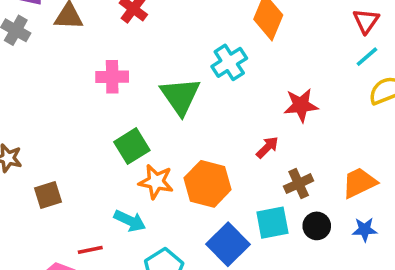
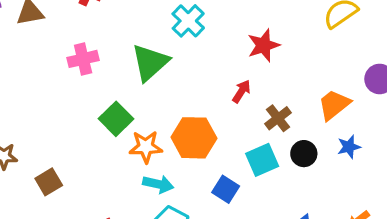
green triangle: (180, 96) -> (150, 62), turned 36
cyan arrow: (130, 221) -> (158, 184), moved
blue square: (228, 244) -> (226, 189), size x0.7

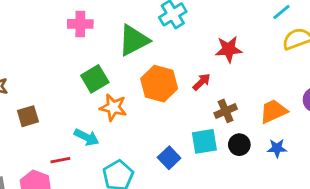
orange hexagon: (194, 138) -> (159, 84), moved
cyan arrow: (158, 184) -> (86, 137), moved

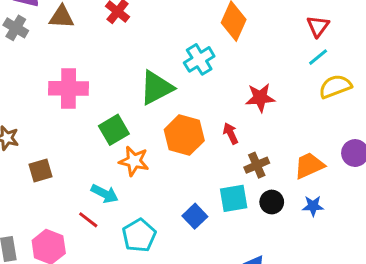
pink cross: (80, 24) -> (69, 88), moved, size x1.4
red arrow: (202, 82) -> (231, 133), turned -72
red line: (60, 160) -> (88, 220), moved, turned 48

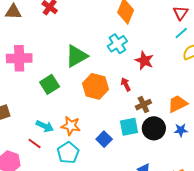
cyan cross: (199, 59) -> (117, 44), moved
red star: (260, 98) -> (144, 61), turned 30
orange star: (134, 161) -> (71, 126), moved
black circle: (272, 202) -> (154, 128), size x1.5

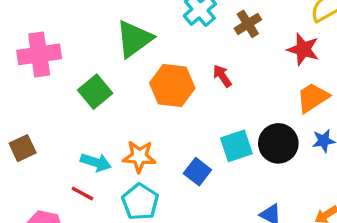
red star: (144, 61) -> (303, 49), moved
brown cross: (143, 105) -> (248, 24), moved

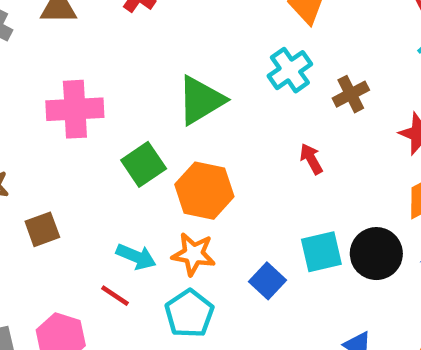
orange hexagon: (172, 86) -> (204, 191), moved

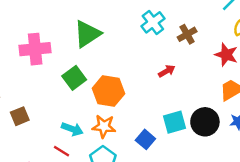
green triangle: (201, 100) -> (87, 34), moved
red arrow: (311, 159) -> (167, 71), turned 91

